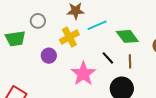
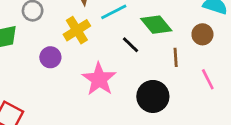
black line: (108, 58) -> (130, 45), moved
brown line: (130, 61) -> (176, 57), moved

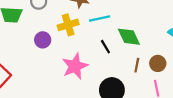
brown circle: (202, 34) -> (158, 63), moved

